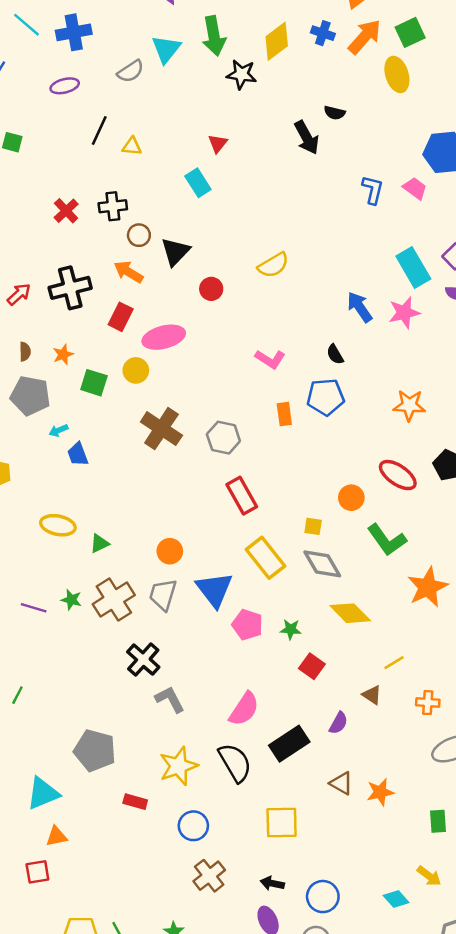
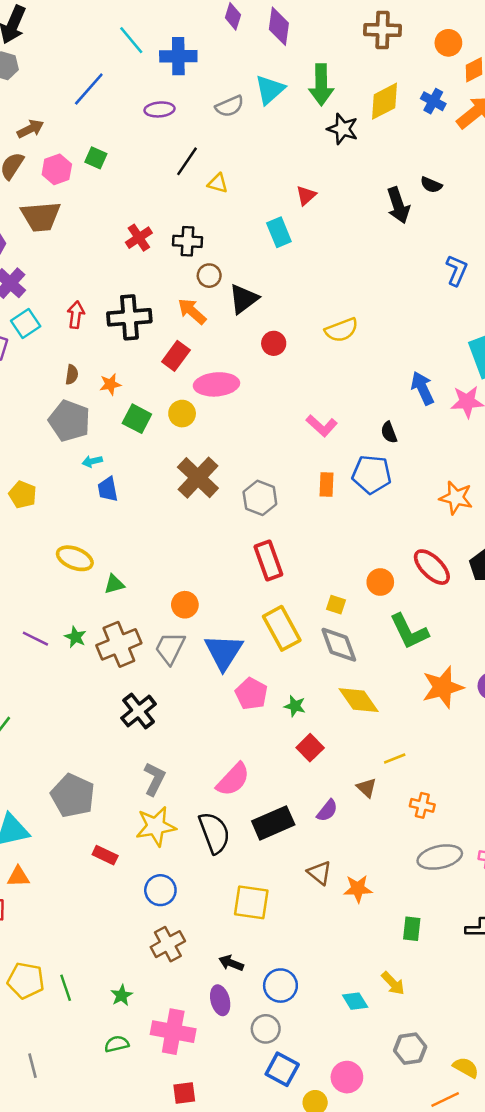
red arrow: (19, 294) -> (76, 315), turned -50
gray L-shape: (170, 699) -> (154, 779), moved, turned 44

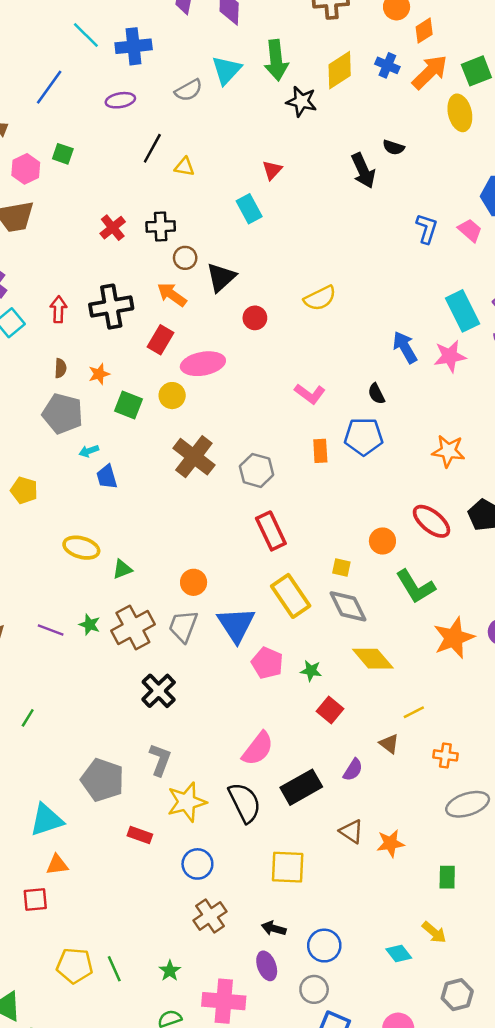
gray L-shape: (154, 779) -> (160, 760), moved

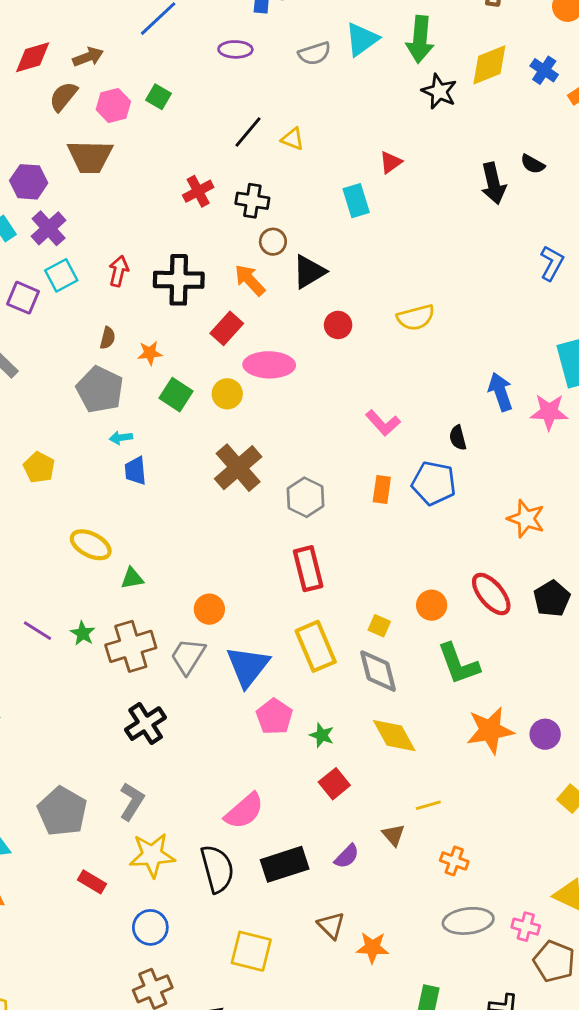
black line: (152, 148) -> (248, 132), moved

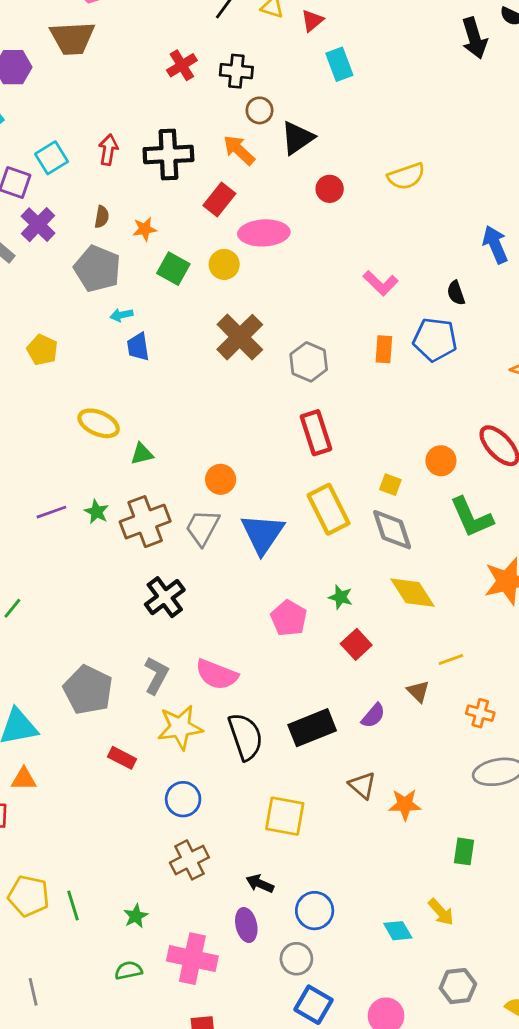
red triangle: (391, 162) -> (312, 21), moved
purple cross: (49, 228) -> (38, 225), moved
purple line: (38, 631) -> (51, 512), turned -48
pink pentagon: (274, 717) -> (289, 618), moved
pink semicircle: (244, 811) -> (217, 675), moved, turned 66

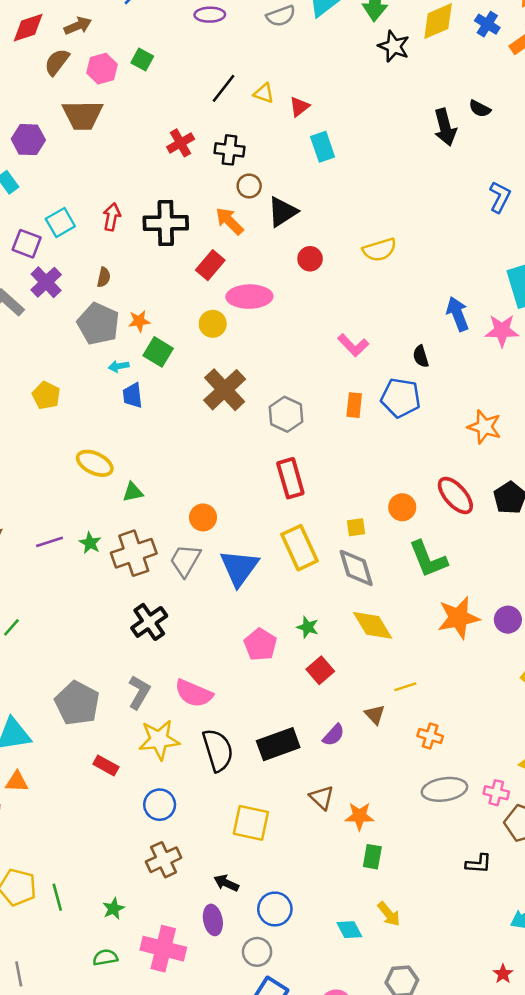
orange star: (145, 229) -> (139, 321), moved
green square: (173, 269) -> (158, 352), moved
yellow square: (390, 485) -> (356, 527), turned -30
green rectangle: (464, 851) -> (372, 857), moved

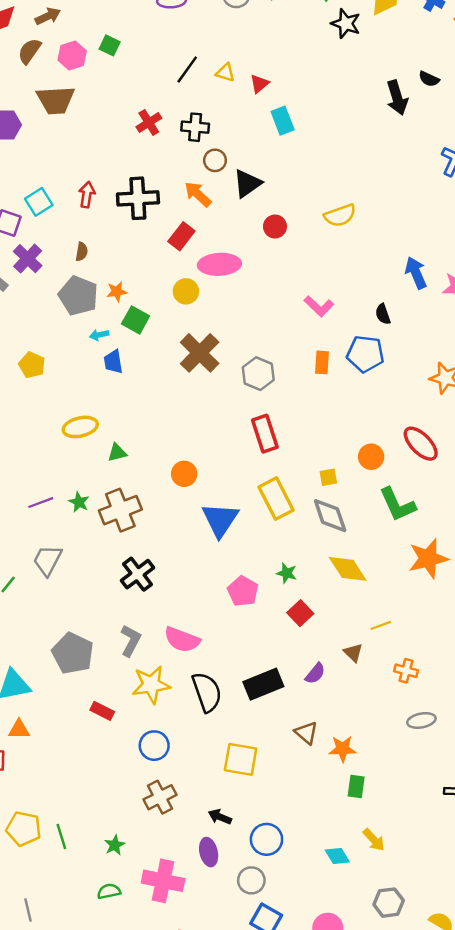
yellow ellipse: (95, 463) -> (80, 427), turned -36
gray trapezoid: (185, 560) -> (47, 560), moved
gray ellipse: (444, 789) -> (421, 720), size x0.7

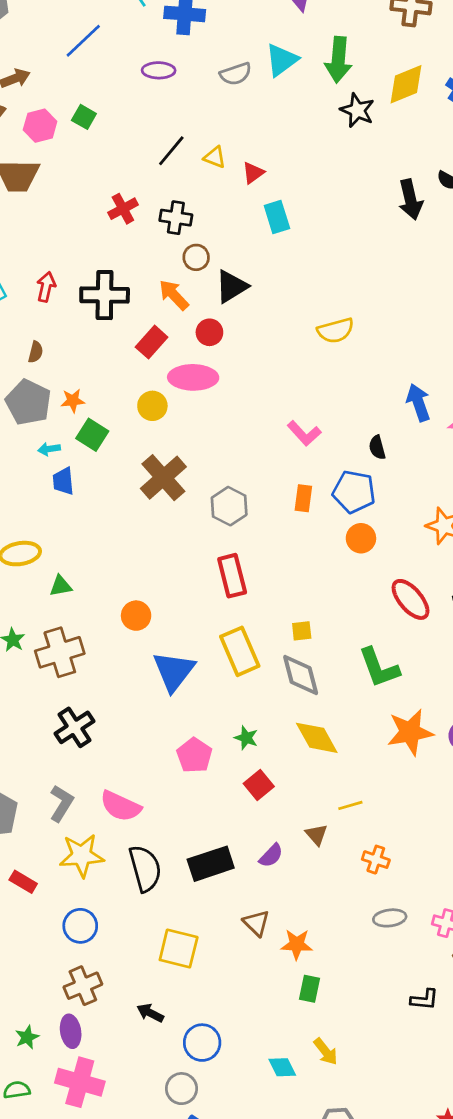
red circle: (275, 227) -> (209, 332), moved
orange circle: (371, 457) -> (361, 538), moved
purple ellipse: (209, 852) -> (71, 1031), moved

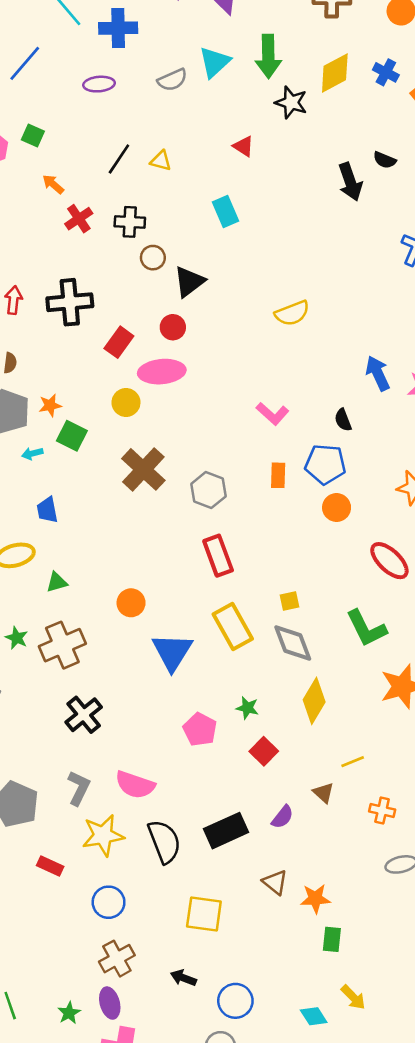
red triangle: (253, 173) -> (243, 146), moved, turned -45
orange arrow: (174, 295) -> (53, 184), moved, size x0.7
blue trapezoid: (63, 481) -> (47, 510), moved
yellow diamond: (317, 738) -> (314, 701), turned 66

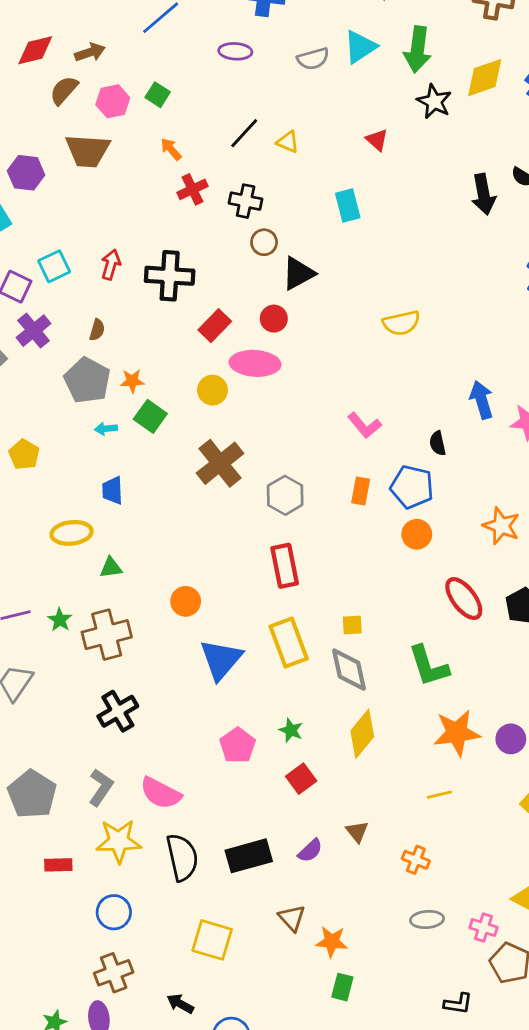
yellow line: (353, 762) -> (439, 795), moved
red rectangle: (50, 866) -> (58, 865), turned -35

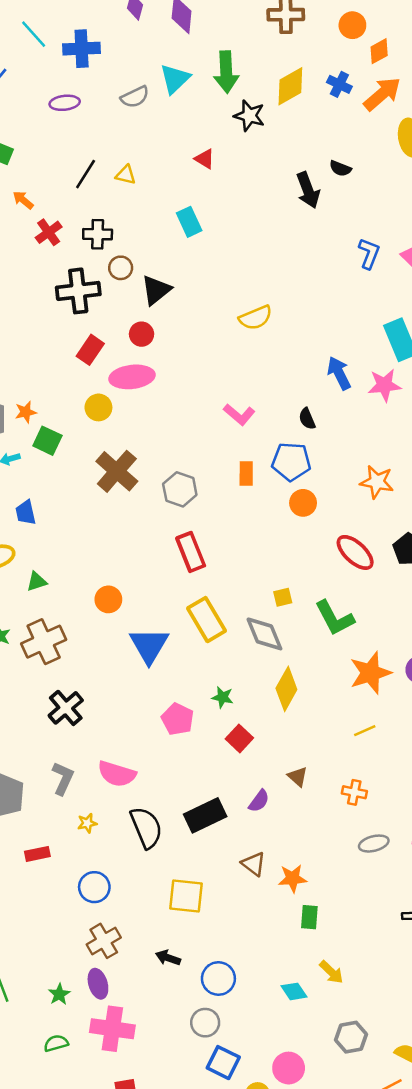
black cross: (170, 276) -> (78, 291), moved
yellow square: (352, 625) -> (283, 597), moved
yellow star: (119, 841) -> (87, 823), size x0.5

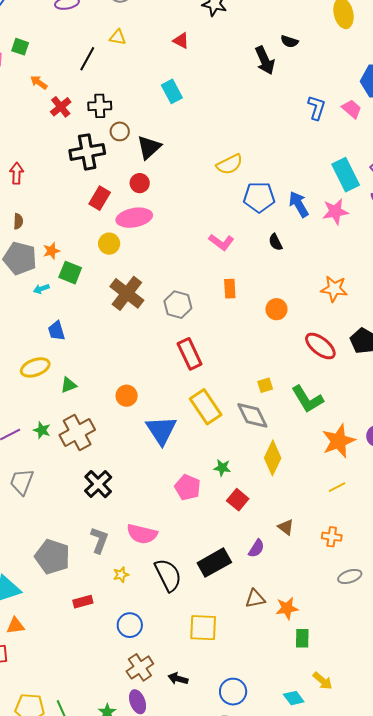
yellow triangle: (126, 175) -> (118, 37), moved
blue pentagon: (291, 462) -> (259, 197), moved
brown triangle: (253, 864) -> (255, 599), turned -45
black arrow: (168, 958) -> (178, 679), moved

